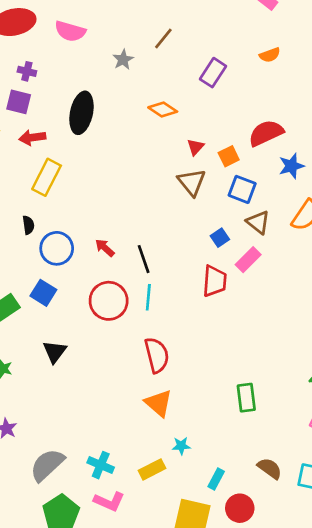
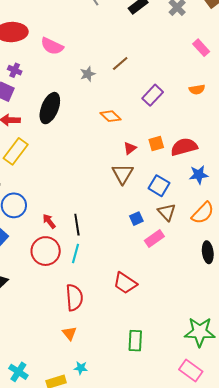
orange square: (229, 156) -> (156, 143), moved
red arrow: (105, 248) -> (49, 221), moved
red trapezoid: (215, 281) -> (125, 283), moved, turned 110
orange triangle: (159, 403) -> (69, 333), size x0.7

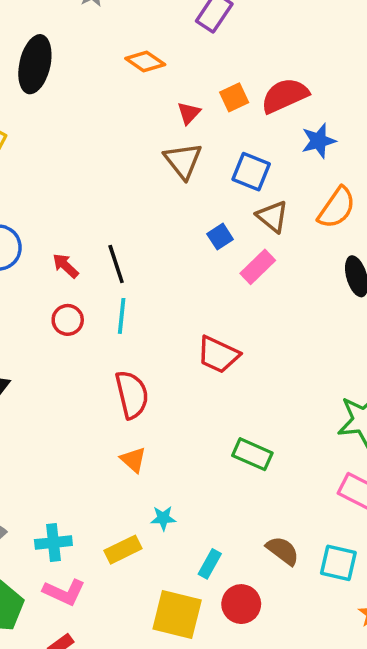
red circle: (46, 251) -> (68, 320), size x0.6
green rectangle: (135, 341) -> (252, 454), turned -60
cyan cross: (18, 372) -> (53, 543), turned -30

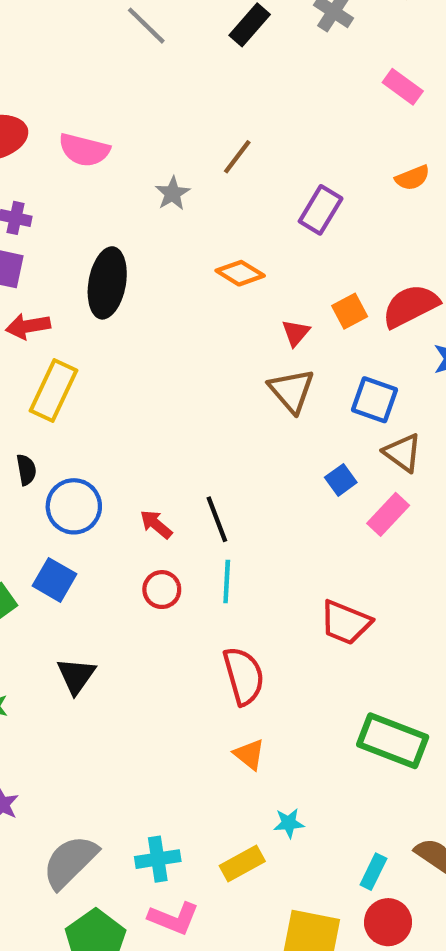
green rectangle: (252, 454) -> (393, 741), size x1.4
cyan rectangle: (210, 564) -> (373, 872), moved

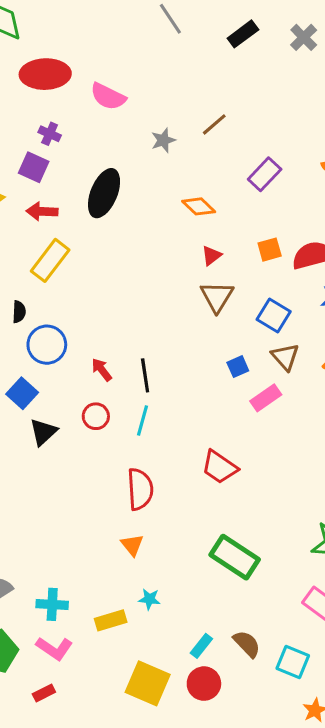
red triangle: (296, 333) -> (211, 256), moved
black triangle: (76, 676) -> (43, 432), moved

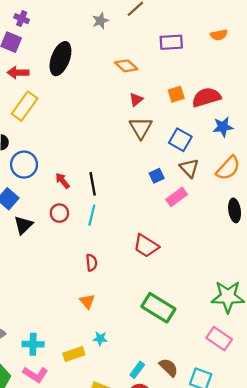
purple rectangle: (265, 174) -> (171, 42), turned 45
red semicircle: (140, 489) -> (92, 263), size x0.6

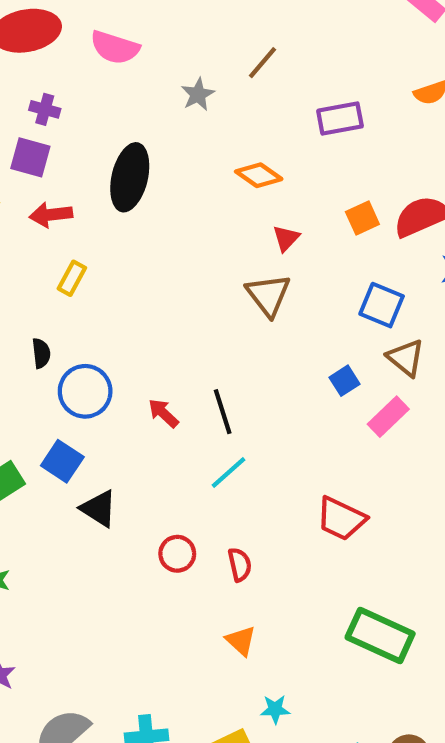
yellow rectangle: (25, 106) -> (72, 278), size x0.6
brown triangle: (141, 128) -> (268, 295), moved
red circle: (59, 213) -> (177, 554), moved
cyan line: (92, 215) -> (229, 472), turned 42
black triangle: (23, 225) -> (99, 509), turned -36

